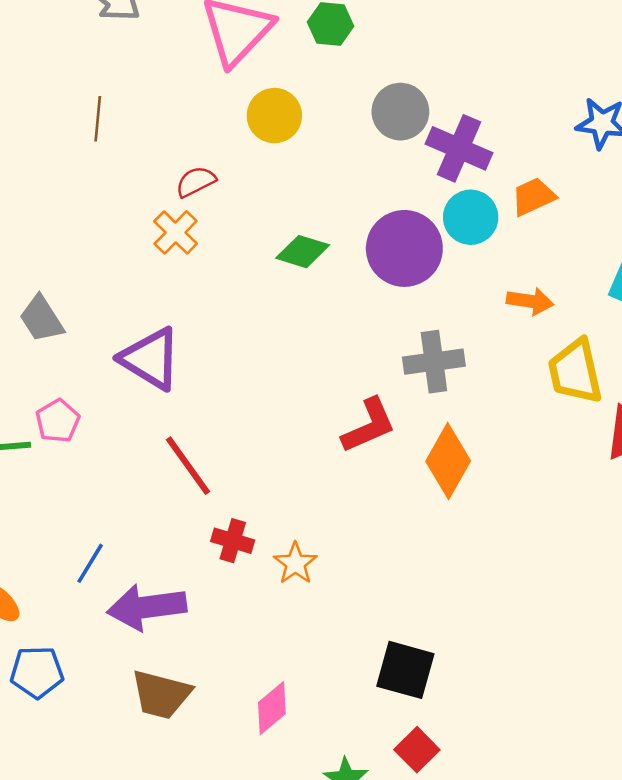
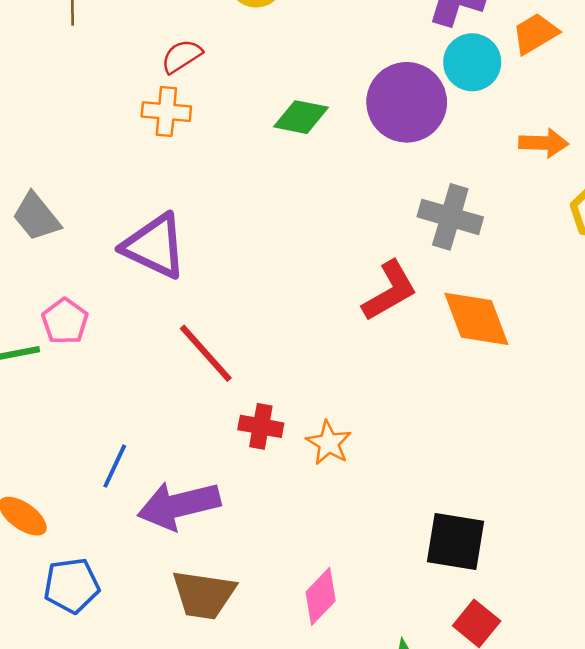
orange cross: (176, 232) -> (166, 112), turned -33
gray cross: (434, 362) -> (450, 217), turned 30
orange diamond: (448, 461) -> (476, 319), turned -44

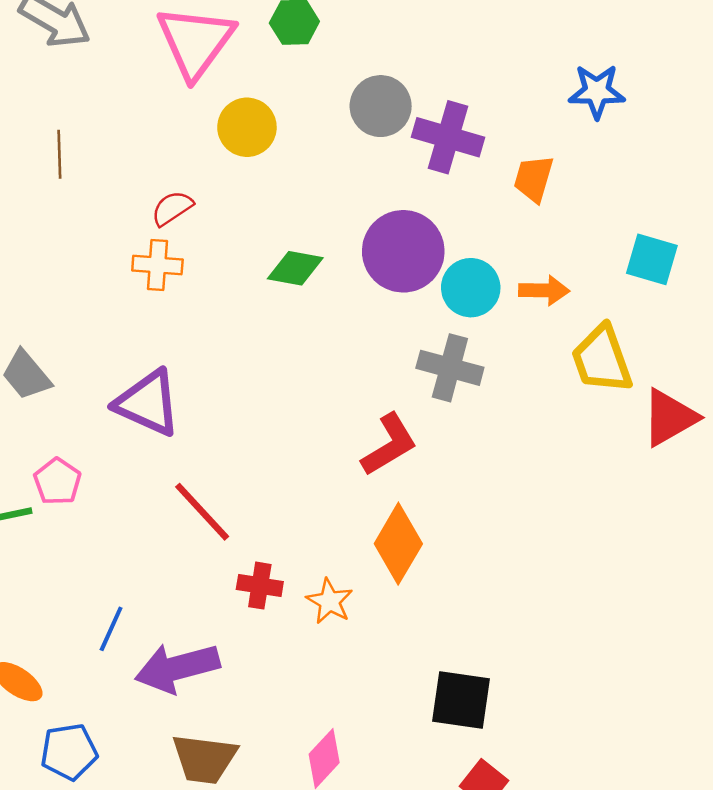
orange trapezoid: (535, 34) -> (534, 179), turned -42
cyan circle: (472, 62) -> (471, 288), moved
orange diamond: (476, 319) -> (398, 544), moved, turned 52

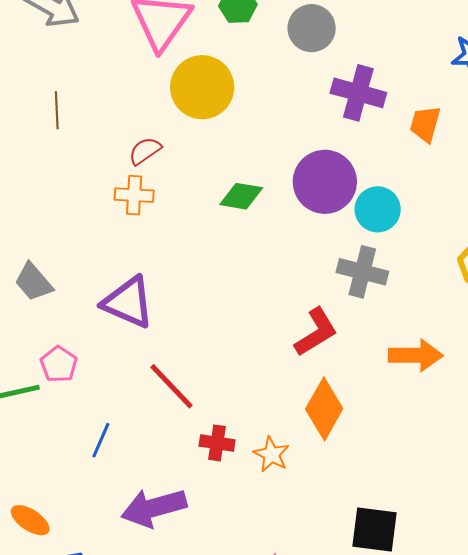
gray circle: (381, 106) -> (312, 28), moved
yellow circle: (247, 127) -> (202, 87), size x1.4
orange arrow: (544, 291) -> (416, 355), moved, size x1.4
blue line: (111, 629) -> (101, 440), moved

